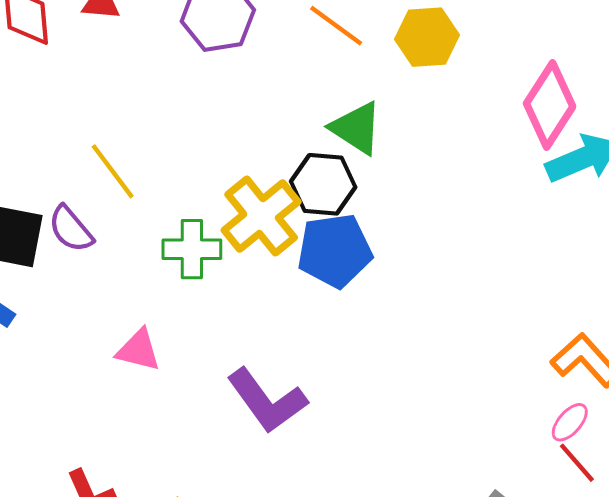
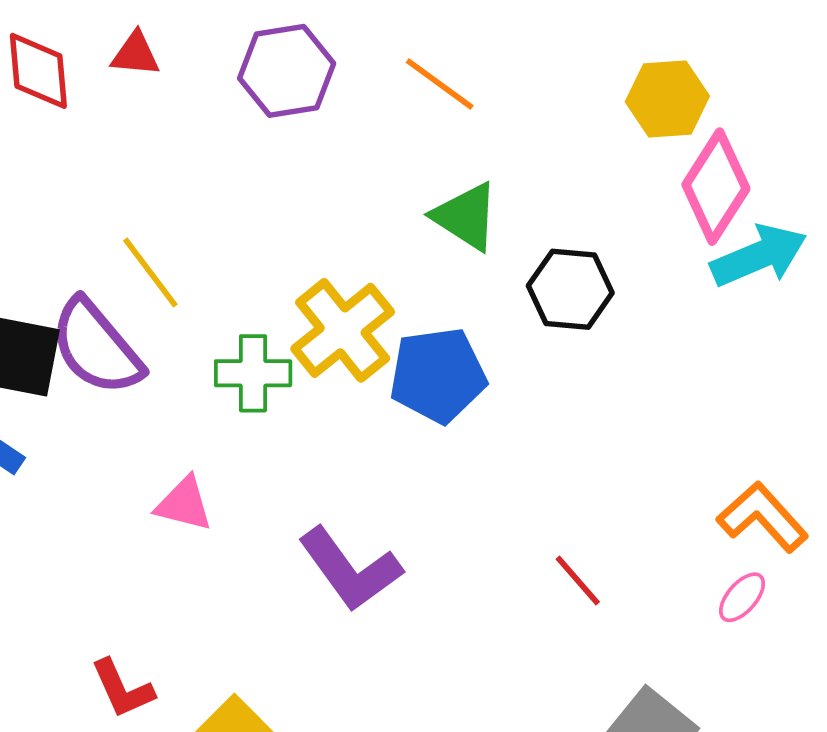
yellow hexagon: (427, 37) -> (667, 99), moved
black hexagon: (323, 184) -> (570, 289), moved
purple semicircle: (71, 229) -> (96, 347), size x1.6
red line: (577, 463) -> (578, 580), moved

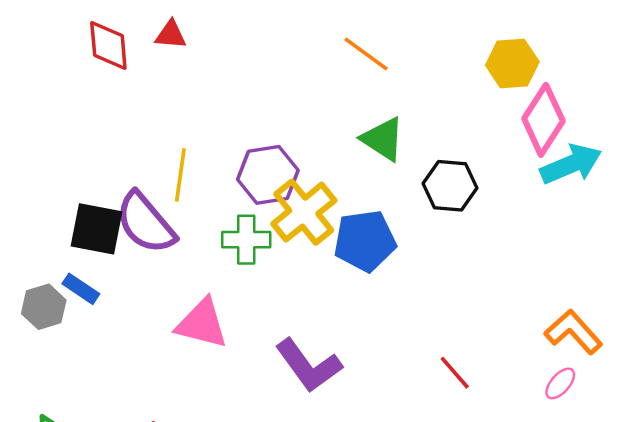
purple hexagon: (287, 71) -> (268, 175), moved
yellow line: (150, 272) -> (180, 175), turned 45
pink triangle: (184, 504) -> (202, 324), size x1.4

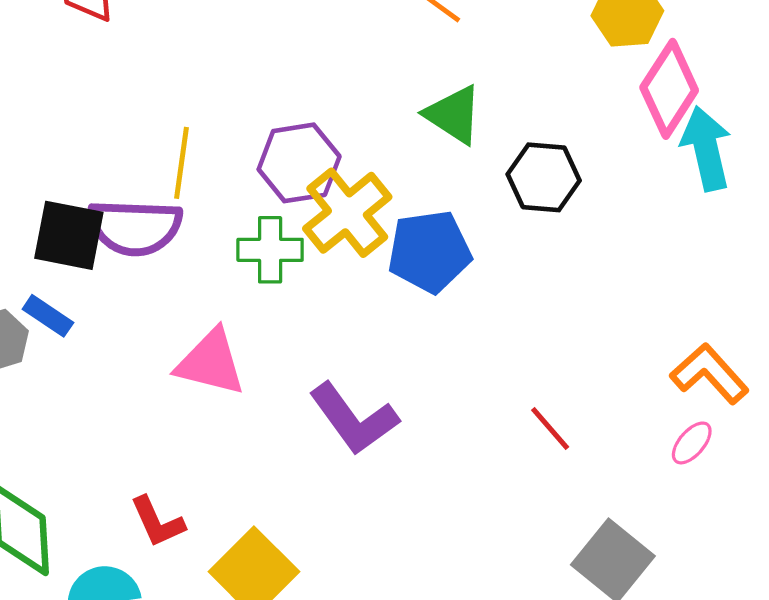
cyan arrow: (571, 164) -> (706, 148), turned -80
purple semicircle: (146, 223) -> (135, 227), turned -48

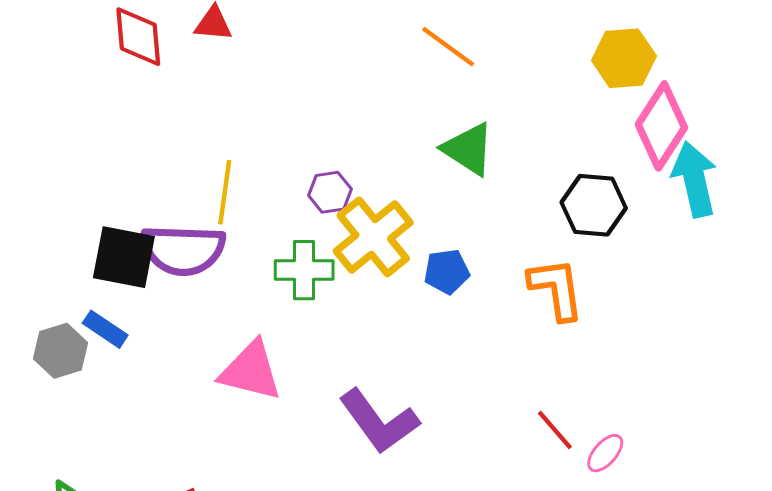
purple hexagon: (299, 163) -> (330, 192), size x0.6
black hexagon: (544, 177) -> (594, 205), moved
blue pentagon: (429, 251) -> (447, 271), size x0.6
orange L-shape: (709, 374) -> (556, 289), moved, turned 34
pink ellipse: (692, 443) -> (605, 453), moved

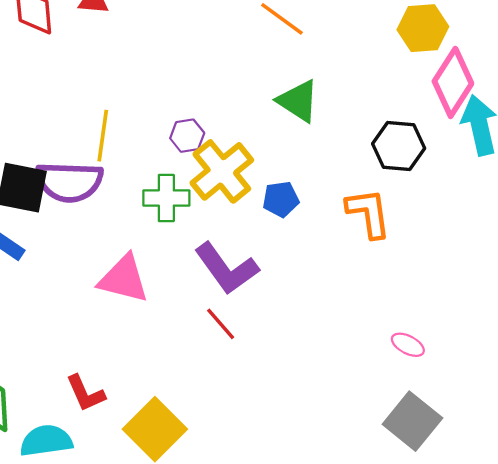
purple L-shape: (379, 421) -> (226, 268), moved
red line: (555, 430) -> (221, 324), moved
pink ellipse: (605, 453) -> (408, 345), turned 76

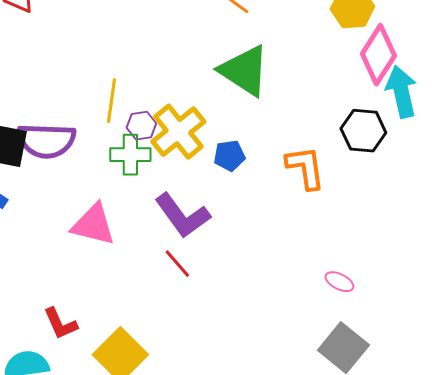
green triangle: (298, 101) -> (244, 71), size x1.4
yellow line: (103, 136) -> (111, 101), moved
purple hexagon: (187, 136) -> (141, 126), moved
black hexagon: (399, 146) -> (363, 131), moved

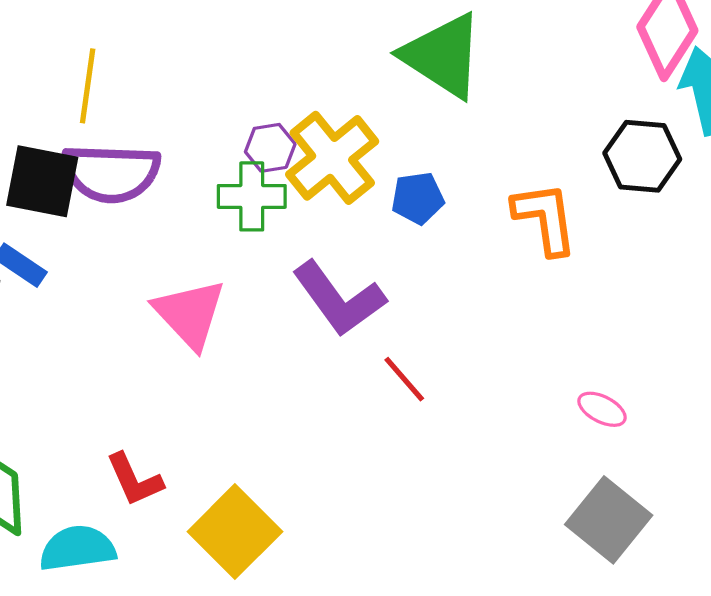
yellow line: (111, 101) -> (88, 86), moved
pink triangle: (93, 225) -> (190, 314), turned 33
red line: (177, 264) -> (404, 379), moved

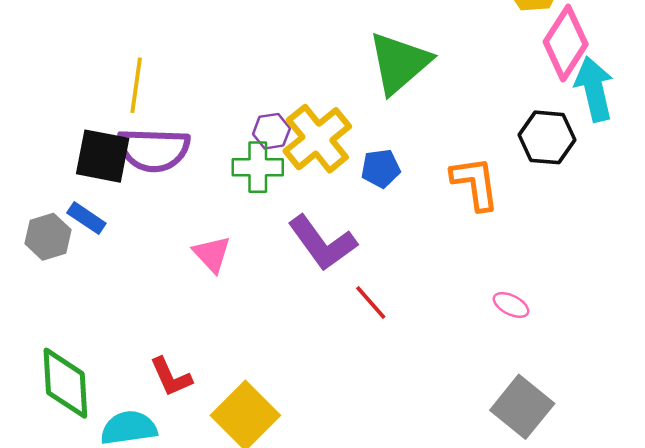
green triangle: (443, 56) -> (399, 63), turned 46
pink triangle: (190, 314) -> (212, 254), size x0.7
pink ellipse: (602, 409) -> (511, 305), moved

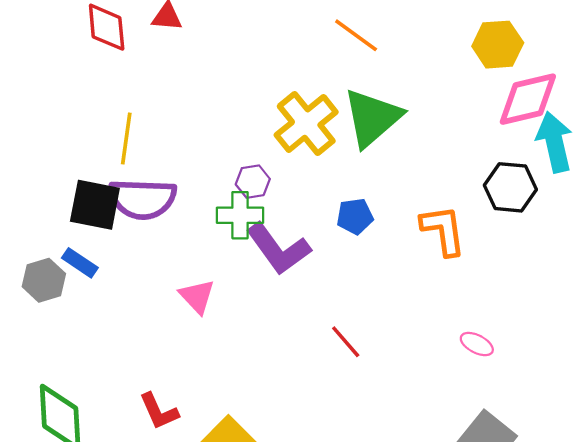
pink diamond: (566, 43) -> (528, 99), turned 44
yellow cross: (317, 139) -> (306, 124), moved
purple L-shape: (322, 243) -> (278, 249), moved

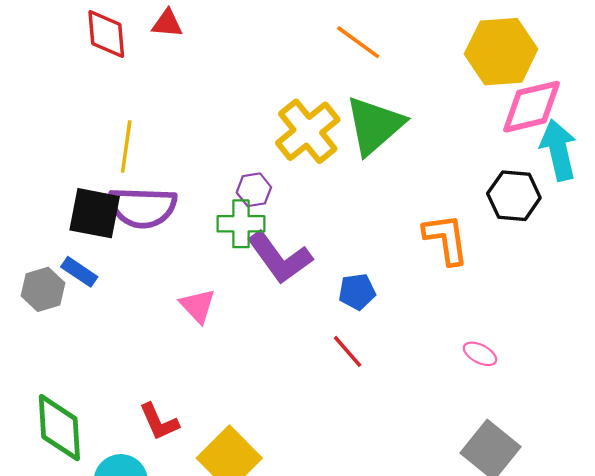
yellow hexagon: (498, 45) -> (501, 52), size x1.4
blue pentagon: (355, 216) -> (357, 292), moved

